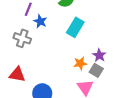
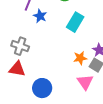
gray cross: (22, 38) -> (20, 46), moved

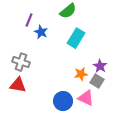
pink triangle: (85, 82) -> (86, 98), turned -30
blue circle: (42, 88) -> (63, 101), moved

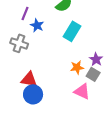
gray cross: (21, 62) -> (19, 43), moved
red triangle: (18, 85) -> (29, 79), moved
blue circle: (63, 101) -> (33, 94), moved

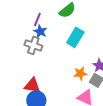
purple line: (25, 13) -> (37, 19), moved
gray cross: (19, 43) -> (33, 45), moved

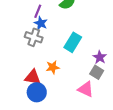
cyan rectangle: (75, 37) -> (73, 42), moved
orange star: (80, 73) -> (53, 67), moved

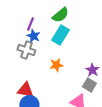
cyan rectangle: (73, 42) -> (60, 35), moved
orange star: (53, 67) -> (56, 65), moved

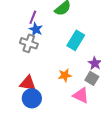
cyan rectangle: (60, 35) -> (76, 40), moved
orange star: (56, 65) -> (65, 75), moved

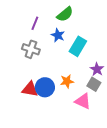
blue star: (36, 29) -> (58, 35), moved
blue circle: (32, 98) -> (45, 87), moved

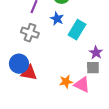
orange star: (67, 81) -> (66, 82), moved
gray square: (94, 84) -> (93, 68), turned -32
blue circle: (45, 87) -> (19, 64), moved

